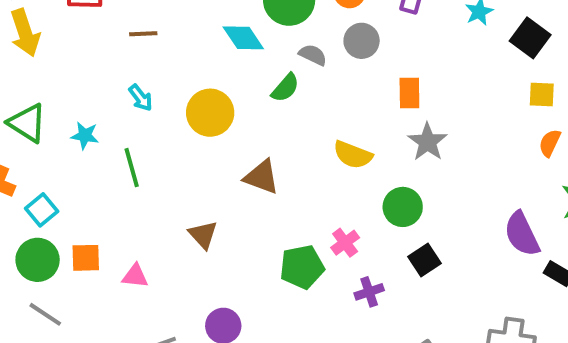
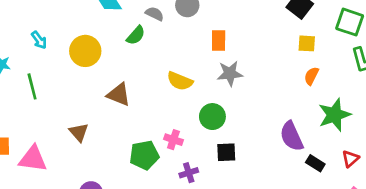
gray star: (427, 142) -> (230, 73), turned 30
pink cross: (345, 243) -> (173, 140), turned -36
black square: (425, 260) -> (226, 152), turned 30
pink triangle: (135, 276) -> (33, 159), size x1.6

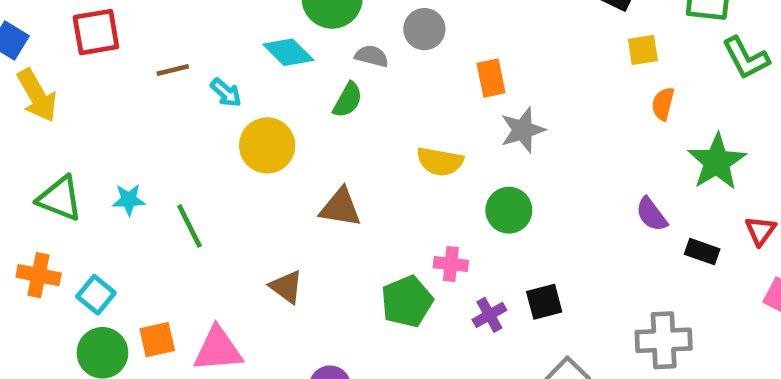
cyan arrow: (39, 40) -> (226, 93), moved
purple semicircle: (292, 136) -> (651, 214), size x0.7
black square: (226, 152) -> (544, 302), moved

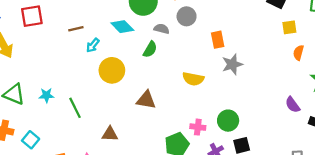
brown line: (173, 70) -> (76, 29), moved
cyan arrow: (226, 93) -> (93, 45), turned 88
green circle: (509, 210) -> (228, 121), moved
brown triangle: (286, 287) -> (110, 134), moved, turned -35

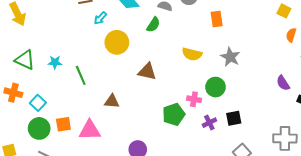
yellow square: (289, 27) -> (284, 11), turned 32
gray star: (232, 64) -> (230, 57), moved, turned -30
green circle: (228, 121) -> (215, 87), moved

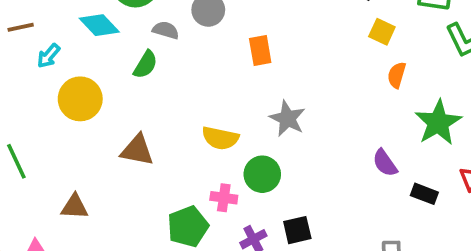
yellow semicircle: (192, 54) -> (220, 138), moved

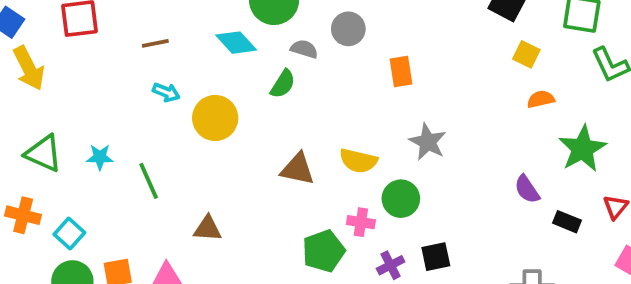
cyan arrow: (49, 56) -> (166, 92), moved, turned -110
orange semicircle: (397, 75) -> (541, 99), turned 60
brown triangle: (137, 150) -> (298, 169), moved

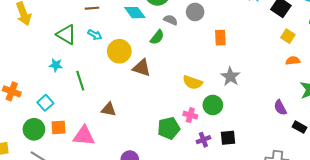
green triangle: (44, 153) -> (66, 35), moved
brown triangle: (298, 169) -> (142, 68), moved
cyan square: (69, 233) -> (45, 103), moved

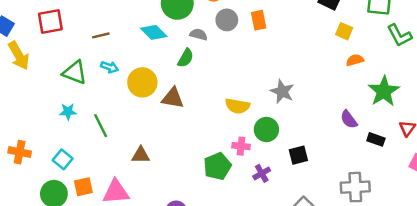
orange rectangle: (220, 38) -> (259, 20), moved
black square: (228, 138) -> (298, 155), moved

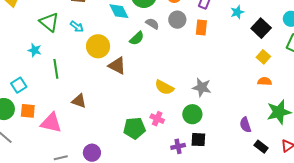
gray star: (282, 92) -> (202, 87), turned -30
green circle: (266, 129) -> (192, 114), moved
purple cross: (262, 173) -> (178, 146), moved

